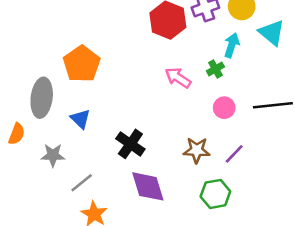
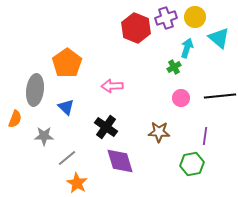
pink arrow: (178, 78) -> (112, 86), moved, turned -35
purple line: (234, 154) -> (205, 136), moved, turned -36
green hexagon: (215, 194) -> (192, 164), moved

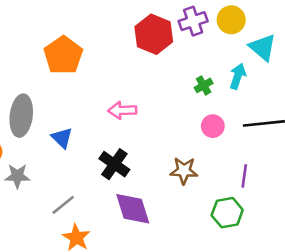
cyan arrow: (187, 48) -> (238, 76), moved
orange pentagon: (67, 63) -> (63, 55), moved
gray star: (44, 136) -> (17, 176), moved

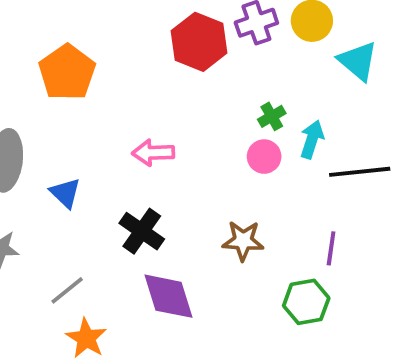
cyan arrow: (238, 76) -> (312, 139), moved
pink circle: (213, 126) -> (264, 157), moved

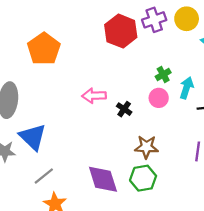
blue triangle: (65, 193) -> (33, 137), moved, size x1.5
black cross: (142, 231) -> (124, 109), moved, size x0.6
green hexagon: (306, 302) -> (143, 178), moved

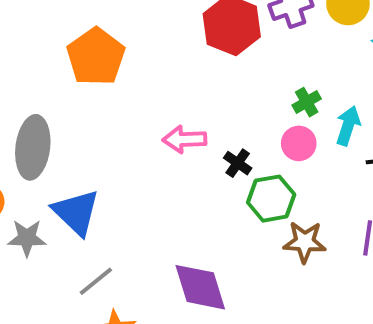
brown star: (146, 147) -> (305, 242), moved
green hexagon: (143, 178) -> (271, 199), moved

